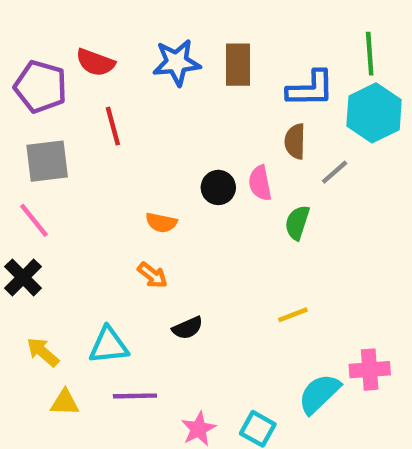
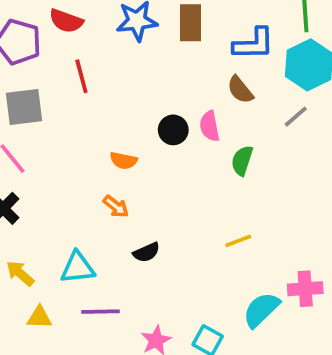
brown semicircle: (295, 141) -> (240, 90), turned -40
gray line: (335, 172) -> (296, 117), moved

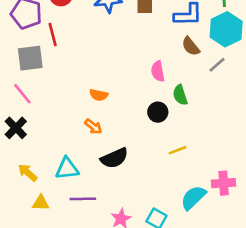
red line: (81, 76) -> (53, 34), moved
brown semicircle: (240, 90) -> (191, 46), moved
black circle: (173, 130) -> (158, 112), moved
green semicircle: (242, 161) -> (180, 95), turned -36
black semicircle: (146, 252) -> (114, 158), size x1.5

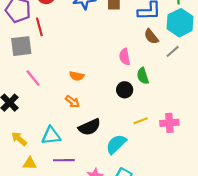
pink line: (22, 94) -> (33, 78), moved
pink cross: (224, 183) -> (169, 123), moved
cyan semicircle: (193, 198) -> (116, 144), moved

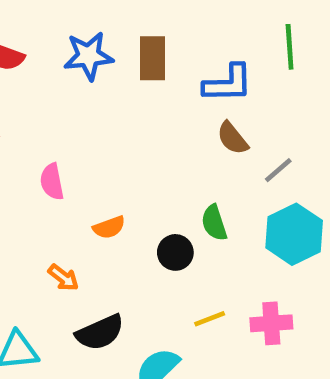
cyan hexagon: (180, 23) -> (294, 234), moved
pink semicircle: (125, 57) -> (52, 182), moved
orange semicircle: (77, 76) -> (109, 227), moved, turned -32

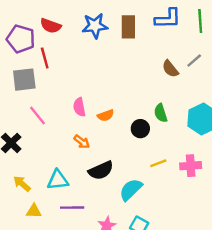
blue L-shape: (228, 83) -> (168, 19), moved
gray line: (278, 170) -> (194, 60), moved
pink semicircle: (52, 182) -> (79, 107), moved

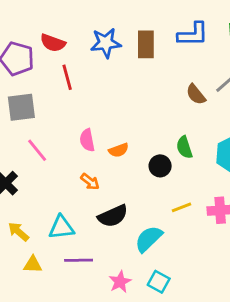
red line: (45, 58) -> (67, 77), moved

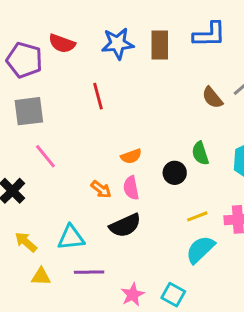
red line: (67, 77) -> (98, 96), moved
pink semicircle: (87, 140) -> (131, 188), moved
cyan semicircle: (149, 239) -> (200, 249), moved

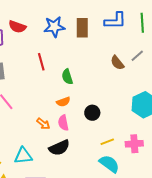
green semicircle: (200, 153) -> (67, 77), moved
cyan semicircle: (200, 249) -> (109, 164), turned 80

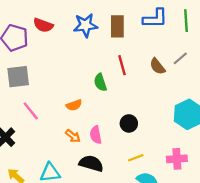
red line: (41, 62) -> (122, 65), moved
orange semicircle: (63, 102) -> (74, 105), moved
yellow line: (107, 142) -> (136, 158), moved
black semicircle: (59, 148) -> (91, 163), turned -140

